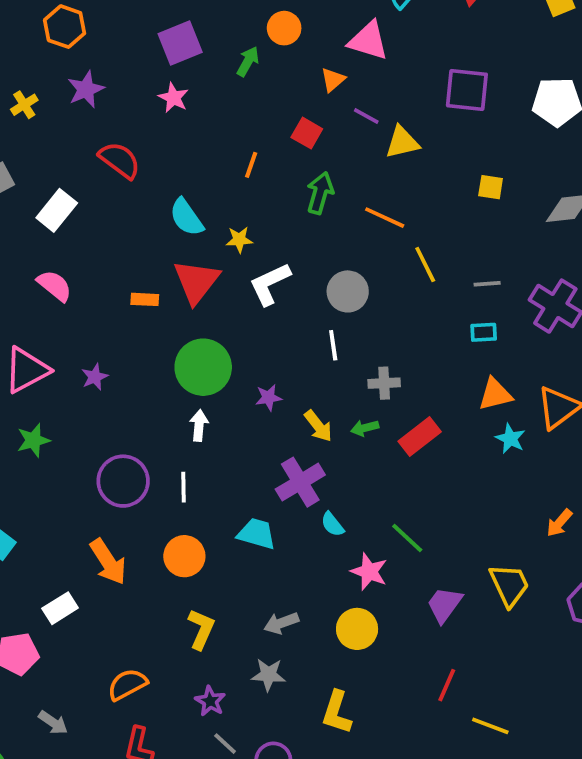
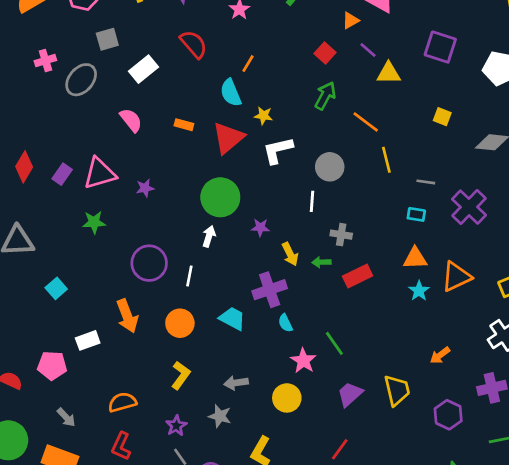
orange line: (251, 165) -> (248, 64), moved
orange rectangle: (145, 299) -> (184, 125), moved

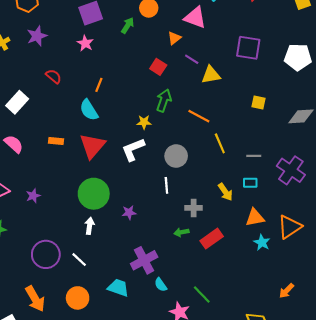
red semicircle: (194, 44) -> (54, 76), size x0.7
yellow star: (263, 116) -> (144, 122), moved
yellow arrow: (290, 254) -> (225, 192), moved
white line: (189, 276) -> (79, 260), turned -49

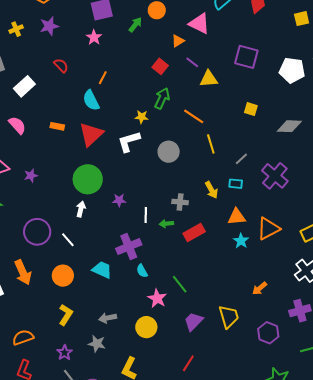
gray line: (254, 156) -> (241, 159), turned -48
white line: (166, 185) -> (146, 215), moved

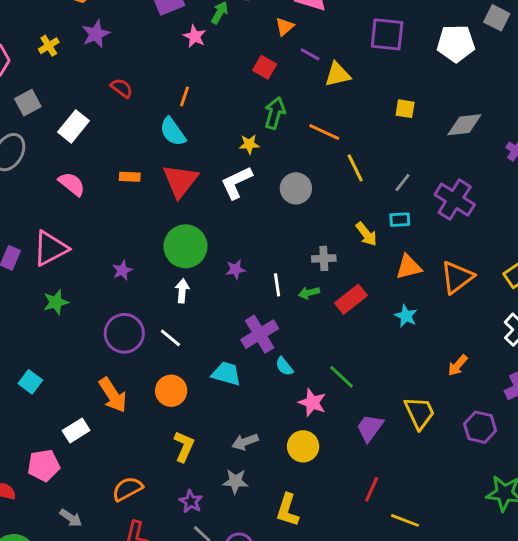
pink star: (94, 37) -> (195, 36), moved
purple star: (31, 176) -> (122, 270), moved
cyan star: (241, 241) -> (406, 316), moved

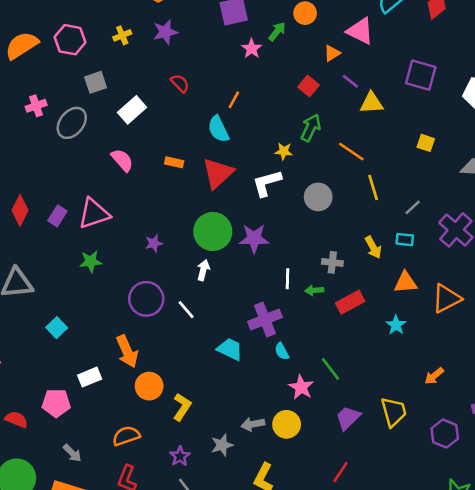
purple star: (235, 269) -> (254, 238), moved, size x1.6
orange circle: (171, 391) -> (149, 386), moved
gray arrow: (245, 442) -> (253, 424), moved
gray star: (235, 481) -> (222, 445), turned -30

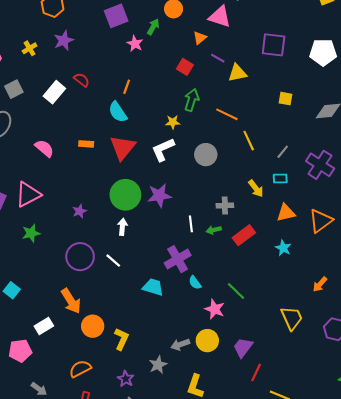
white rectangle: (132, 110) -> (54, 92), moved
purple trapezoid: (348, 418) -> (243, 347), moved

